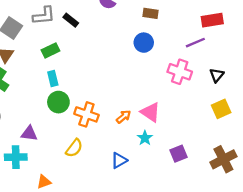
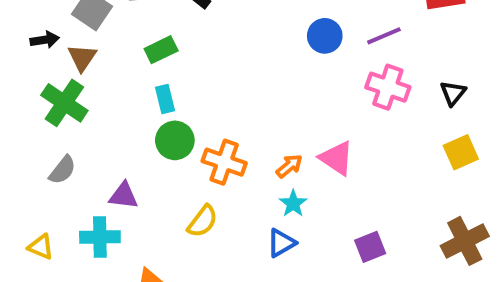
purple line: (195, 43) -> (384, 36), moved
cyan star: (145, 138) -> (293, 203), moved
purple square: (179, 154) -> (370, 247), moved

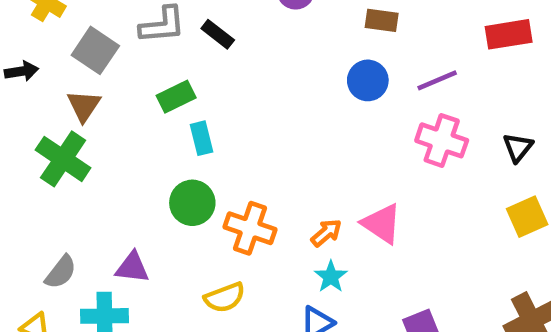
black arrow: (45, 40) -> (21, 71), moved
cyan rectangle: (165, 99) -> (202, 138), moved
gray semicircle: (62, 170) -> (61, 272), moved
yellow semicircle: (202, 221) -> (225, 297), turned 32

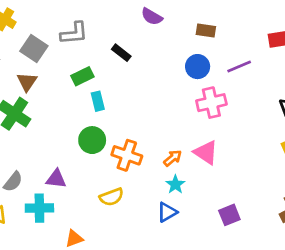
black rectangle: (218, 34) -> (121, 53), moved
pink cross: (442, 140) -> (211, 103), moved, turned -32

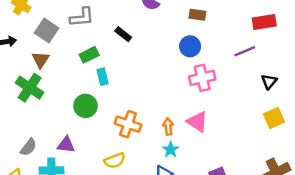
purple line: (239, 67) -> (245, 51), moved
green circle: (92, 140) -> (86, 106), moved
orange arrow: (173, 158) -> (168, 127), turned -56

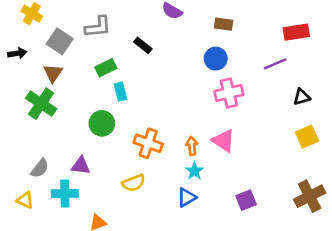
black triangle: (269, 82) -> (302, 97), turned 35

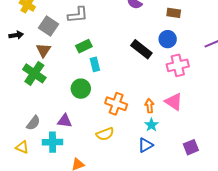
black rectangle: (143, 45) -> (141, 49), moved, size x1.5

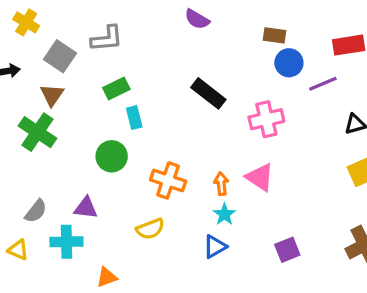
brown rectangle: (174, 13) -> (274, 35), moved
blue circle: (168, 39) -> (289, 63), moved

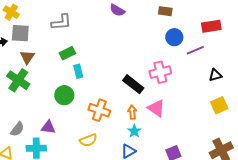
brown rectangle: (274, 35) -> (165, 11), moved
gray square: (60, 56) -> (20, 33), moved, turned -30
black rectangle: (208, 93) -> (133, 84), moved

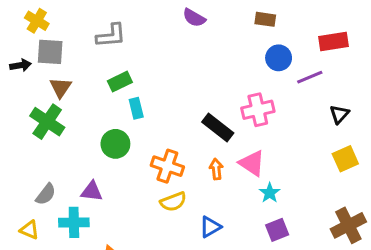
black triangle: (215, 75) -> (339, 114), turned -32
cyan star: (134, 131) -> (270, 193), moved
yellow semicircle: (88, 140) -> (173, 202), moved

